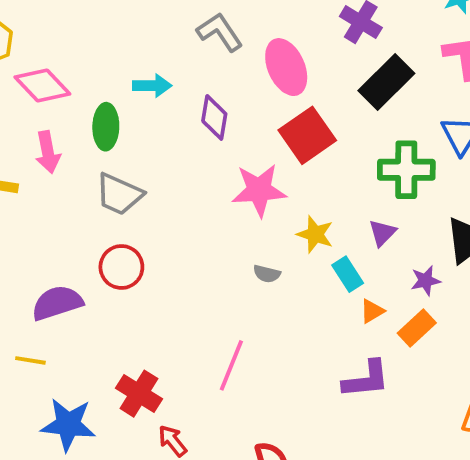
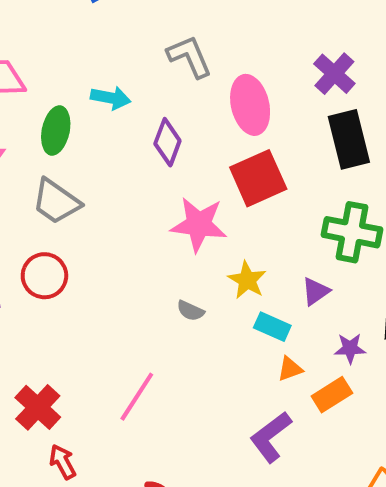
black rectangle: (386, 82) -> (349, 139), turned -70
cyan rectangle: (348, 274) -> (272, 327), turned -44
purple L-shape: (366, 379) -> (271, 437), turned 138

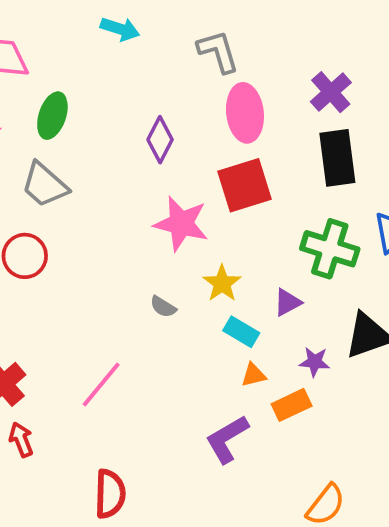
gray L-shape: (190, 57) -> (218, 51), moved
cyan arrow: (111, 98) -> (120, 29), moved

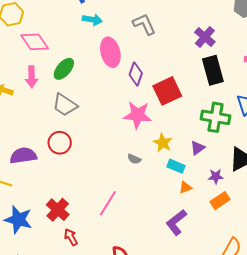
pink ellipse: (245, 113) -> (110, 52), moved
green ellipse: (52, 116) -> (64, 69), turned 30
purple diamond: (160, 140) -> (136, 74), moved
orange rectangle: (292, 405) -> (220, 201), moved

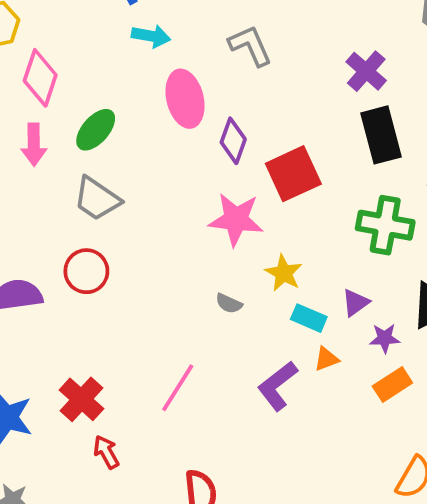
pink diamond: (35, 42) -> (40, 78), turned 52
purple triangle: (198, 148) -> (355, 303), moved
purple L-shape: (176, 222) -> (277, 386), moved

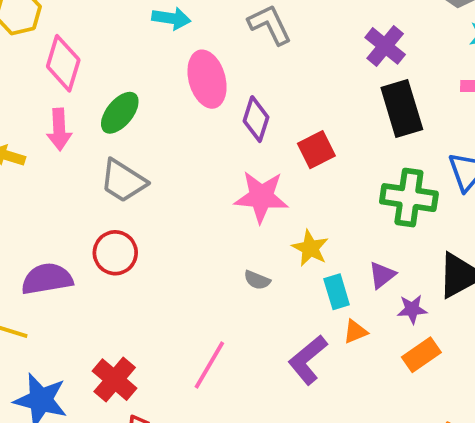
red square: (293, 174) -> (316, 150), size x0.7
cyan rectangle: (309, 318) -> (337, 292), turned 52

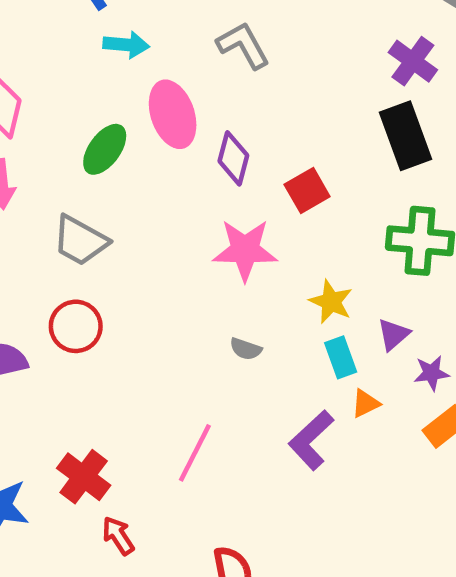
purple cross: (385, 46) -> (413, 61), moved
green ellipse: (120, 113) -> (105, 149), moved
yellow star: (310, 248) -> (331, 302), moved

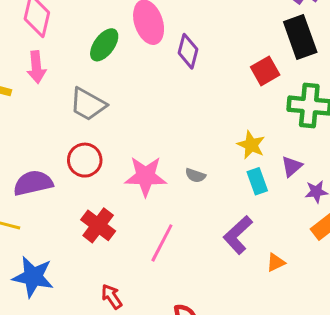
red square: (307, 190) -> (265, 71), moved
pink star: (245, 250) -> (146, 176), moved
orange triangle: (366, 403) -> (276, 262), moved
red cross: (84, 477) -> (98, 225), moved

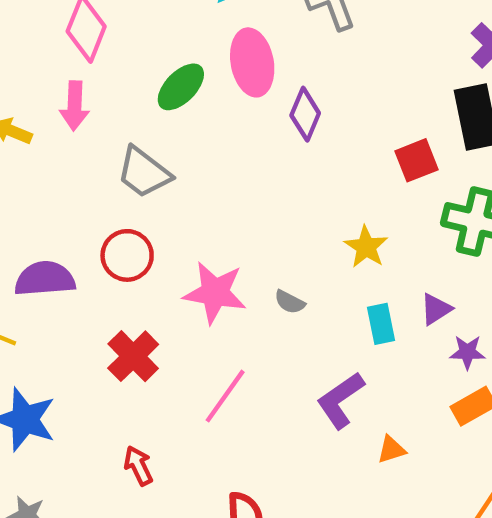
yellow star: (251, 145) -> (366, 247), moved

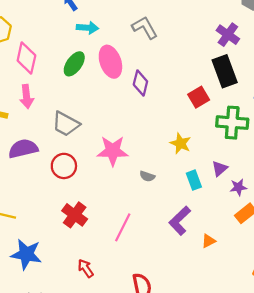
green ellipse: (181, 87) -> (74, 64), moved
purple semicircle: (45, 279) -> (23, 149), moved
pink star: (215, 293) -> (113, 151), moved

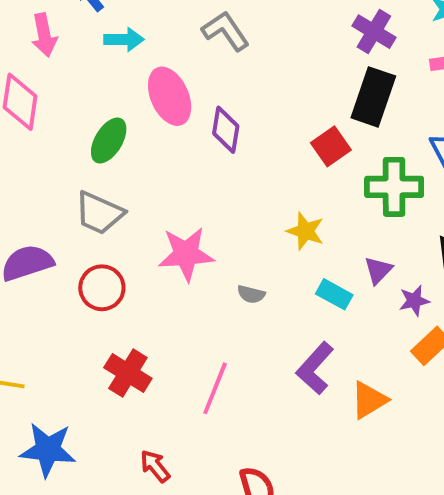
green ellipse: (74, 64) -> (109, 141), moved
black rectangle: (225, 71) -> (373, 97), turned 44
pink arrow: (27, 97) -> (44, 35), moved
cyan rectangle: (194, 180) -> (334, 294), turned -36
orange triangle: (209, 241) -> (369, 400), size x1.5

